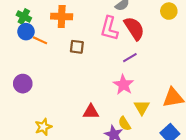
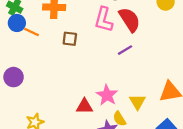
pink star: (123, 85) -> (107, 95), moved

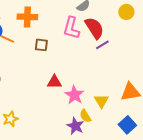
purple line: (125, 50) -> (102, 45), moved
red triangle: (84, 106) -> (54, 82), moved

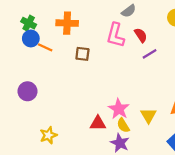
red semicircle: (94, 28) -> (141, 35), size x0.6
red triangle: (54, 82) -> (98, 123), moved
yellow semicircle: (85, 116) -> (123, 125), moved

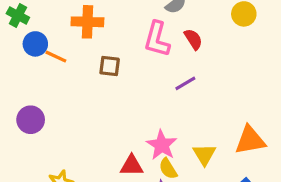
green cross: (29, 23) -> (18, 15), moved
purple line: (150, 54) -> (185, 83), moved

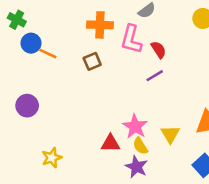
orange cross: (87, 22) -> (100, 25), moved
red semicircle: (193, 39) -> (159, 50), moved
brown square: (110, 66) -> (92, 61), turned -30

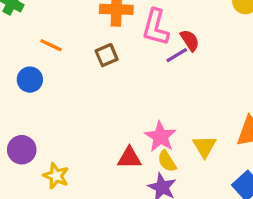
blue circle: (31, 43) -> (30, 80), moved
purple line: (155, 76) -> (177, 55), moved
purple circle: (27, 106) -> (22, 150), moved
yellow star: (52, 158) -> (56, 176), turned -30

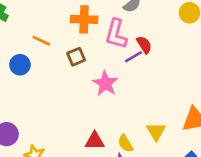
orange line: (51, 45) -> (41, 41), moved
blue circle: (30, 80) -> (20, 65), moved
pink star: (160, 137) -> (105, 83), moved

